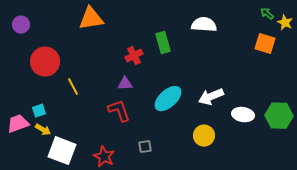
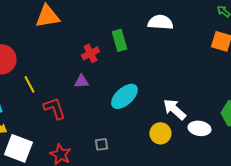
white arrow: (211, 97) -> (174, 109), moved, turned 65
red L-shape: (119, 111) -> (54, 108), moved
white ellipse: (243, 115) -> (199, 128), moved

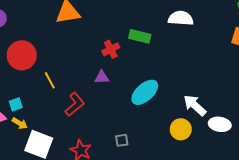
green rectangle: (119, 40) -> (140, 36), turned -60
red L-shape: (54, 108) -> (75, 104), turned 70

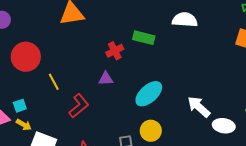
yellow circle: (181, 129) -> (151, 131), moved

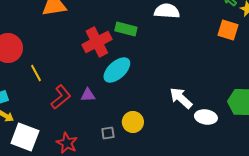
red cross: (115, 51) -> (97, 42), size x1.6
purple triangle: (106, 79) -> (88, 95), moved
cyan ellipse: (149, 94) -> (117, 70), moved

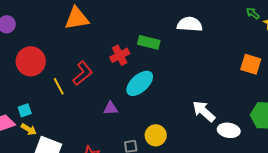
orange square: (228, 30) -> (251, 64), moved
red cross: (97, 42) -> (120, 55), size x0.7
red L-shape: (61, 97) -> (83, 73), moved

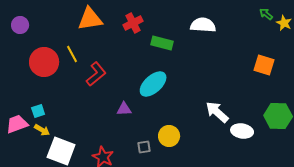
red cross: (120, 55) -> (133, 23), moved
yellow line: (59, 86) -> (72, 54), moved

